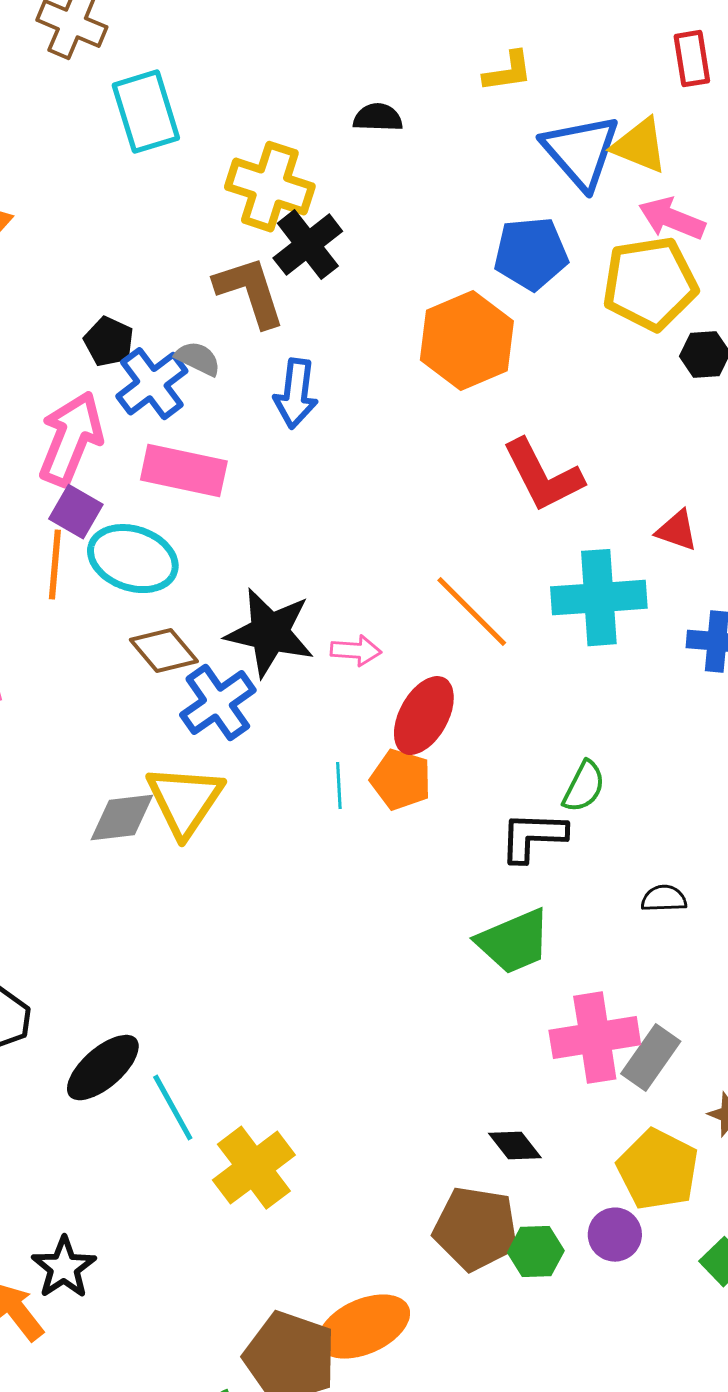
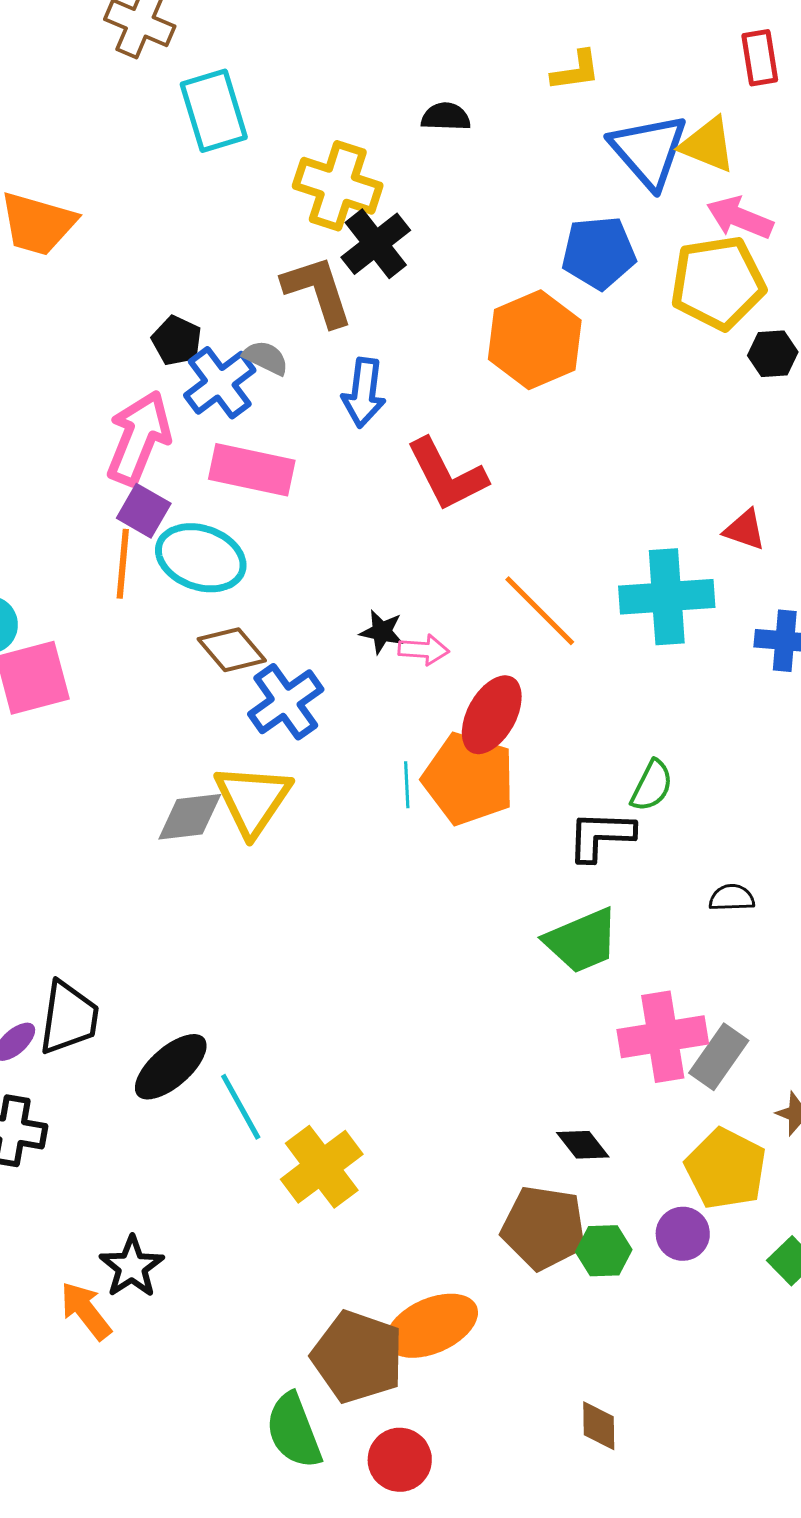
red L-shape: (543, 476) -> (447, 475), moved
black star: (270, 633) -> (382, 632), moved, size x0.5
orange pentagon: (401, 780) -> (469, 779), size x1.5

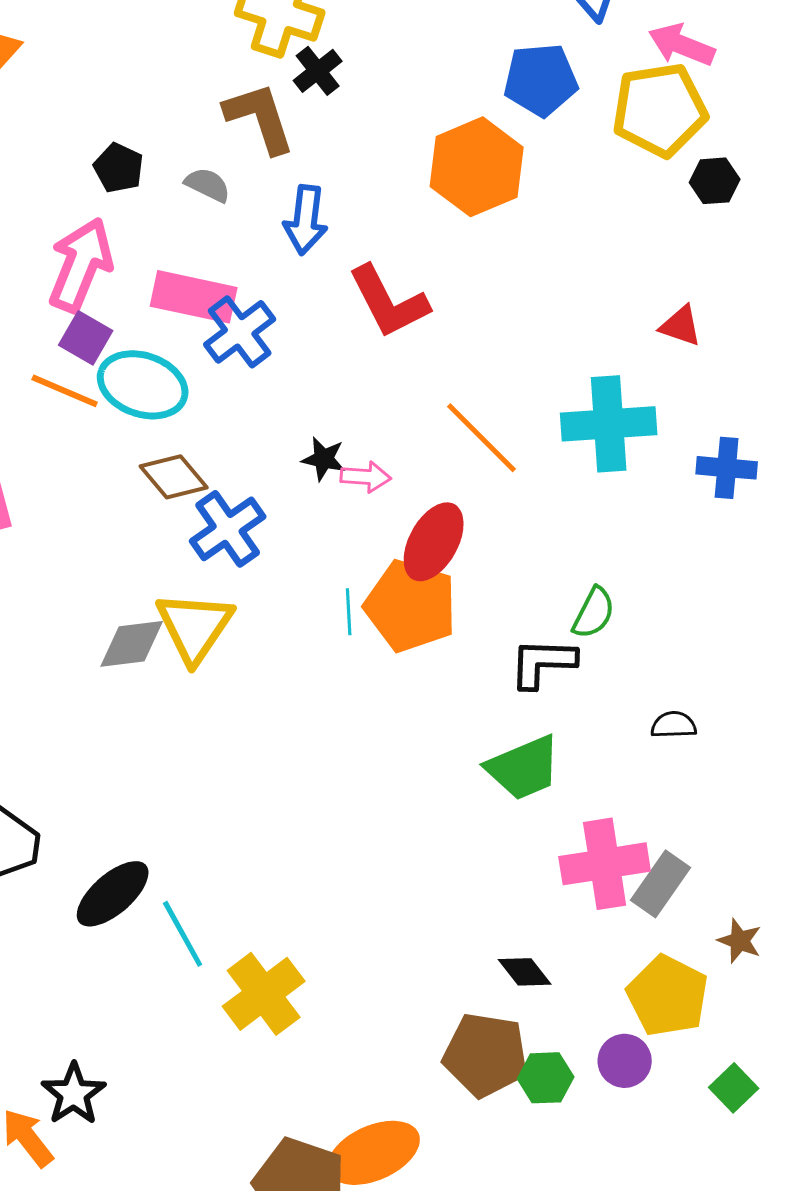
black cross: (376, 244) -> (318, 71), size x0.7
blue cross: (220, 383) -> (240, 332), moved
red triangle: (745, 530) -> (681, 326), moved
orange line: (123, 564) -> (65, 391), turned -72

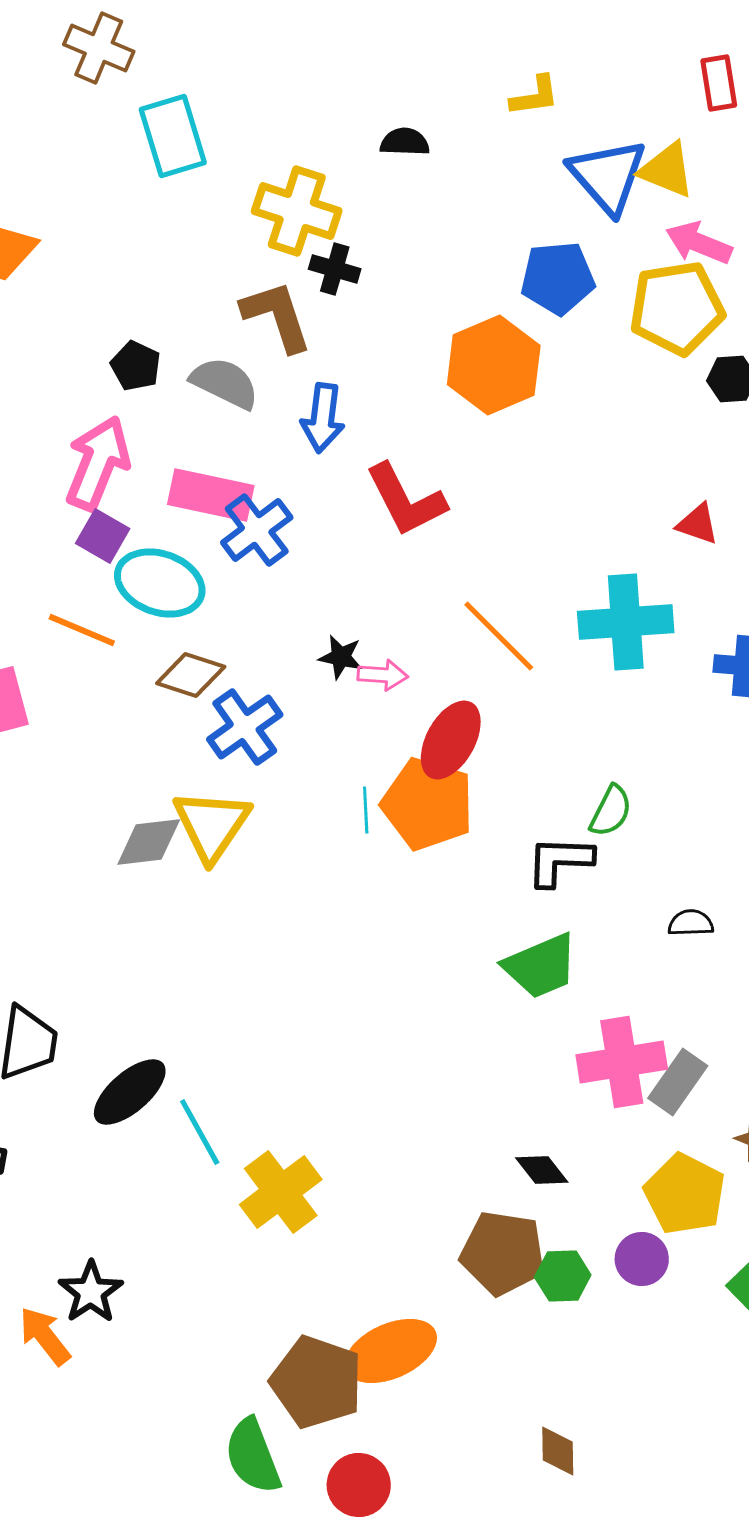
black cross: (318, 71) -> (335, 269), turned -36
gray semicircle: (208, 185) -> (225, 383), size x1.5
orange line: (65, 391) -> (82, 630), moved
brown diamond: (174, 477) -> (191, 675), turned -32

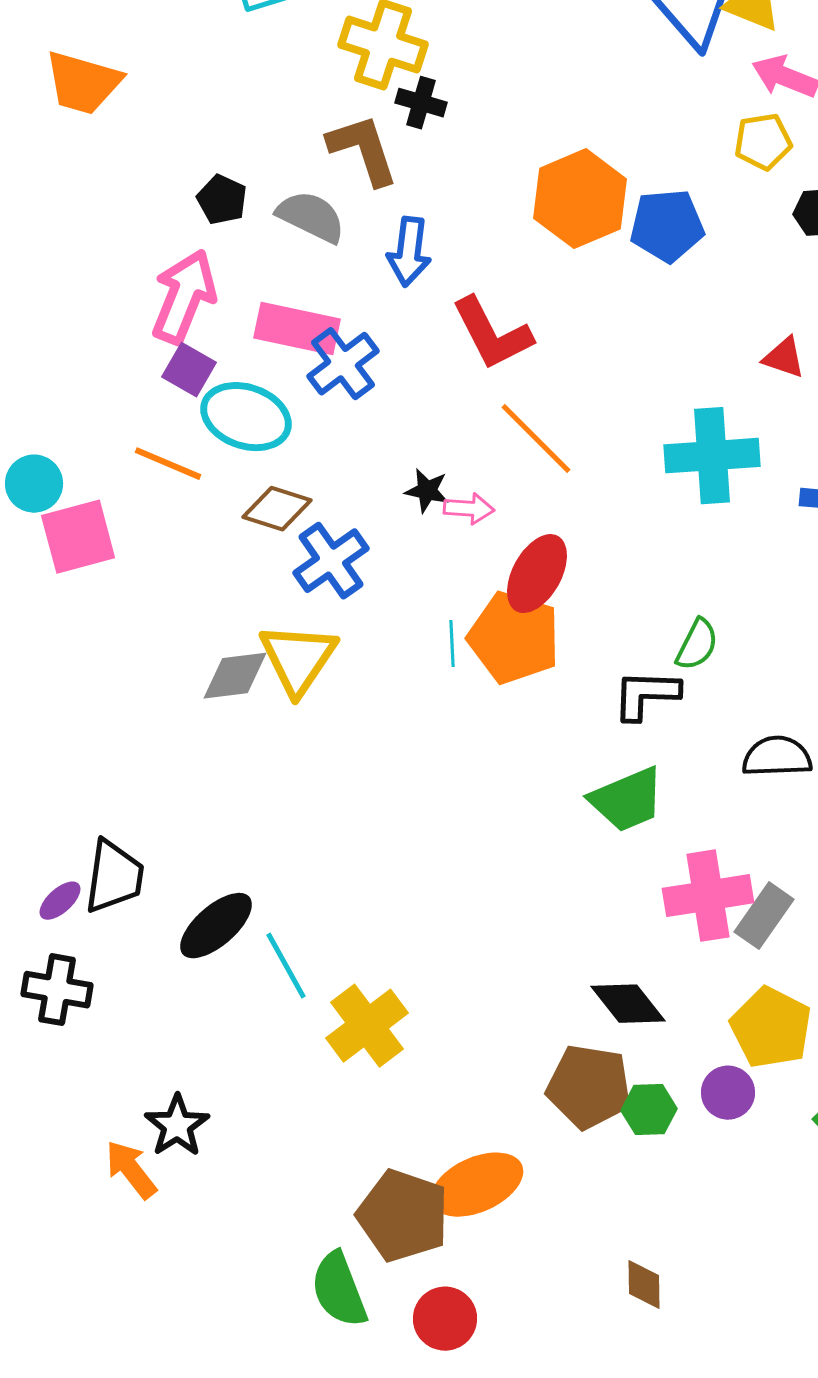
blue pentagon: (558, 278) -> (667, 226), moved
yellow pentagon: (677, 308) -> (763, 142), size x0.6
orange line: (499, 636) -> (536, 439), moved
black semicircle: (691, 923) -> (777, 757), size x1.5
black diamond: (542, 1170) -> (628, 1004), size x1.4

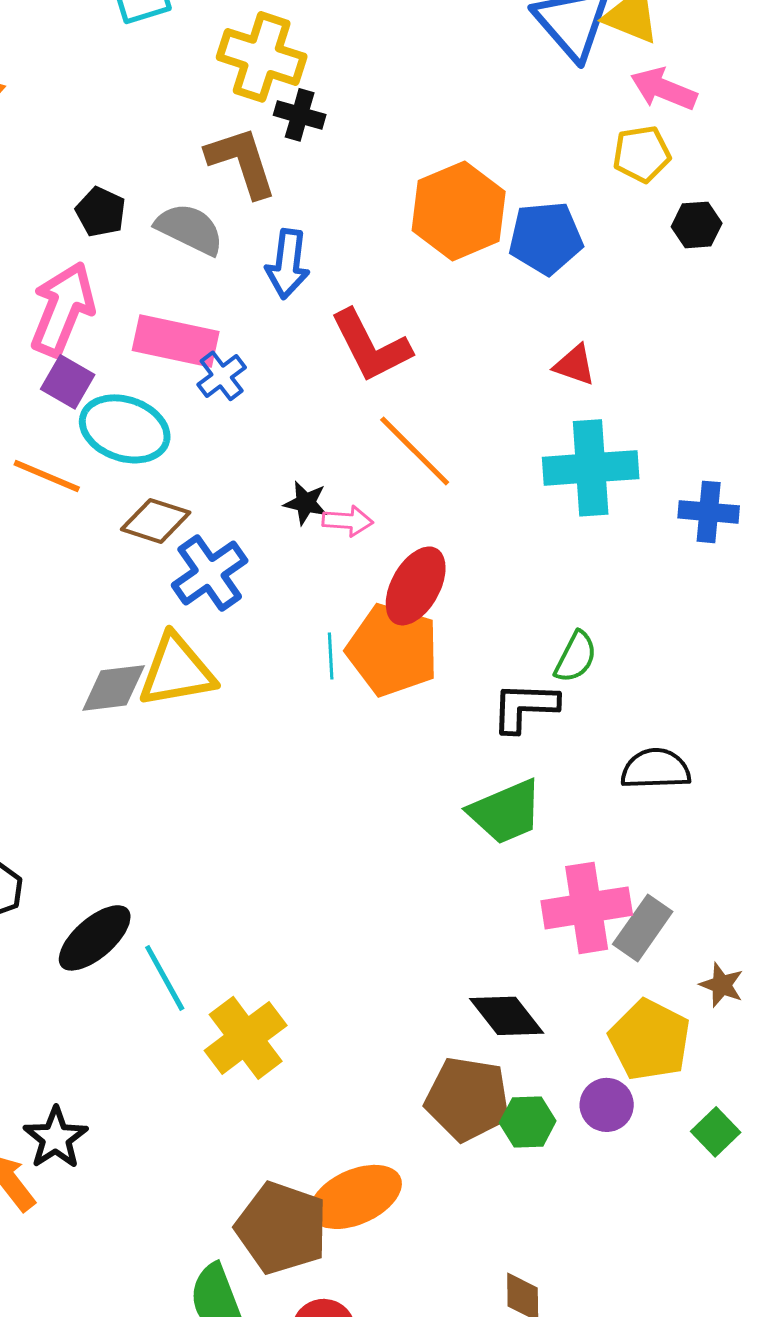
red triangle: (784, 358) -> (575, 365), moved
blue cross: (343, 364) -> (222, 376), size x0.7
yellow triangle: (298, 659) -> (177, 671), turned 46

